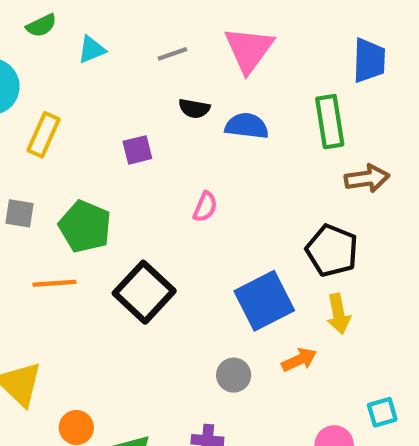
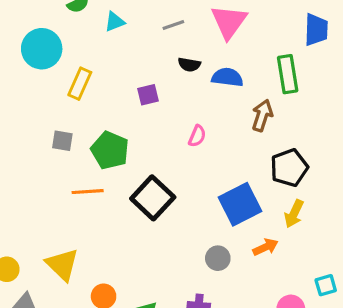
brown arrow: (367, 178) -> (262, 115), moved, turned -64
black pentagon: (332, 251) -> (289, 168), turned 30
yellow arrow: (339, 314) -> (294, 214), turned 36

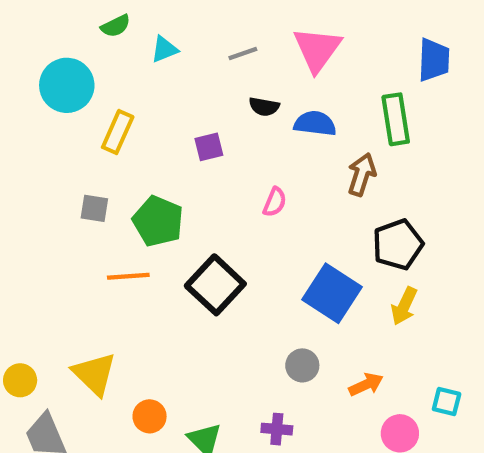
blue square: (240, 204) -> (332, 293), turned -30
orange arrow: (265, 247) -> (366, 385), moved
cyan square: (326, 285) -> (447, 402), turned 30

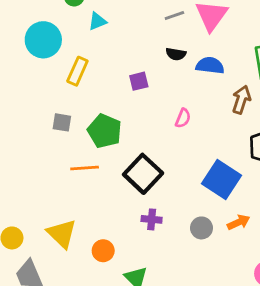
cyan triangle: (164, 49) -> (97, 21), moved
gray line: (243, 54) -> (174, 16), moved
orange arrow: (366, 385) -> (239, 222), moved
orange circle: (150, 416) -> (103, 251), moved
purple cross: (277, 429) -> (152, 219), moved

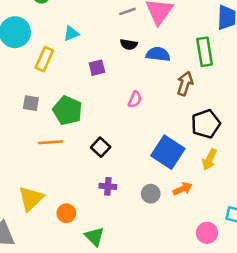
cyan triangle: (97, 21) -> (71, 33), moved
black square: (143, 174) -> (101, 147), size x0.6
yellow triangle: (62, 234) -> (31, 199), turned 32

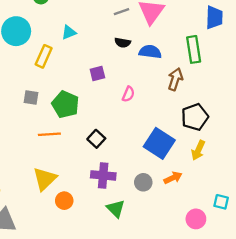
purple square: (97, 68) -> (97, 74), moved
purple cross: (108, 186) -> (103, 175), size x1.5
yellow triangle: (31, 199) -> (45, 179), moved
green triangle: (94, 236) -> (116, 209), moved

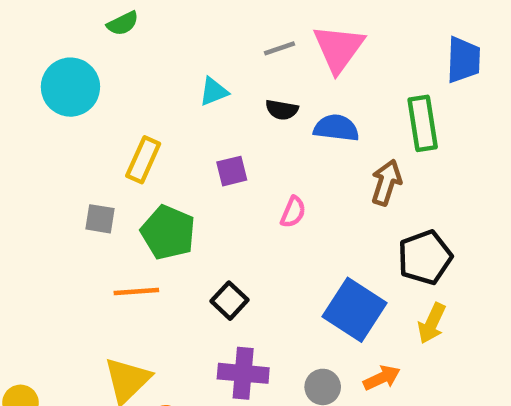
cyan triangle: (69, 32) -> (214, 92), moved
yellow rectangle: (44, 56) -> (143, 160), moved

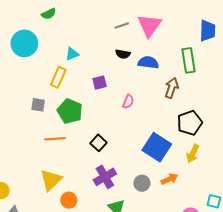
cyan triangle: (214, 92) -> (72, 54), moved
purple cross: (243, 373) -> (105, 177), turned -35

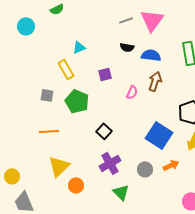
cyan circle: (24, 43) -> (26, 26), moved, size x0.7
yellow rectangle: (58, 77) -> (66, 69), turned -54
brown arrow: (172, 88) -> (155, 81), moved
orange line: (55, 139) -> (49, 131), moved

